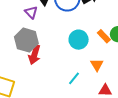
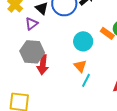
purple triangle: (31, 12) -> (32, 24), turned 48
orange triangle: (97, 65) -> (80, 66), moved

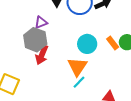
purple triangle: (32, 24) -> (41, 22), moved
orange triangle: (80, 66) -> (77, 67), size x1.5

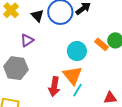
gray hexagon: (35, 40) -> (16, 68), moved
red arrow: (42, 55) -> (54, 87), moved

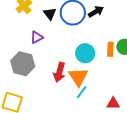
orange rectangle: (102, 44) -> (110, 49), turned 48
red arrow: (54, 87) -> (59, 72), moved

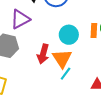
purple triangle: (37, 37) -> (20, 19), size x1.5

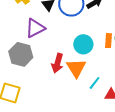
cyan line: (66, 74) -> (95, 83), moved

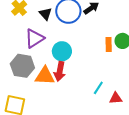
cyan circle: (83, 44) -> (62, 51), moved
orange triangle: (76, 68) -> (45, 76), moved, turned -50

